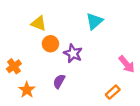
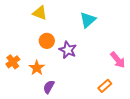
yellow triangle: (39, 23) -> (40, 13), moved
purple semicircle: (59, 81) -> (49, 87), moved
orange star: (27, 90) -> (37, 68), moved

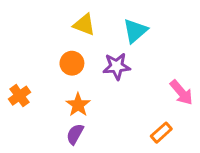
yellow triangle: (40, 13) -> (84, 25), moved
purple star: (68, 50) -> (117, 66), moved, turned -30
orange star: (37, 68) -> (78, 105), moved

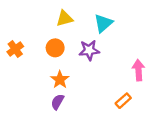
yellow triangle: (84, 25) -> (65, 19), turned -36
pink arrow: (181, 92) -> (138, 70), turned -144
orange cross: (20, 96) -> (15, 49), moved

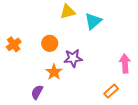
yellow triangle: (65, 19) -> (68, 12), moved
purple star: (89, 50) -> (73, 58), moved
purple semicircle: (57, 102) -> (37, 92), moved

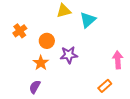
orange cross: (14, 44) -> (20, 31), moved
orange star: (54, 72) -> (41, 63), moved

